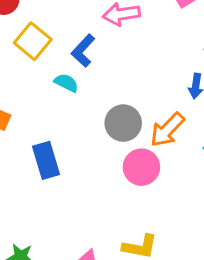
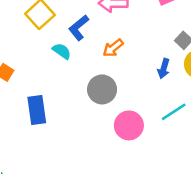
orange arrow: (167, 130) -> (113, 48), moved, size x0.7
pink circle: (141, 167) -> (129, 125), moved

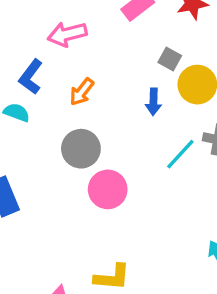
pink circle: (129, 125) -> (108, 189), moved

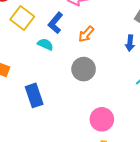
pink circle: (108, 189) -> (102, 119), moved

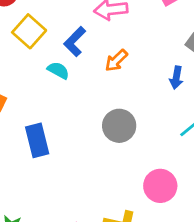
gray circle: (84, 69) -> (119, 126), moved
pink circle: (102, 119) -> (160, 186), moved

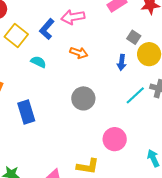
blue L-shape: (75, 42) -> (47, 29), moved
orange arrow: (116, 61) -> (79, 53), turned -114

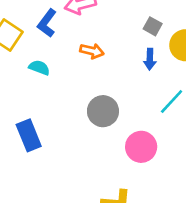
gray square: (134, 37) -> (153, 26), moved
pink circle: (115, 139) -> (141, 147), moved

